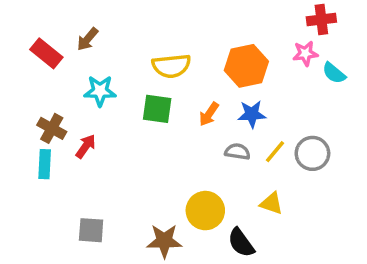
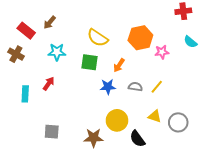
pink star: (305, 53) -> (162, 52), moved
yellow semicircle: (171, 66) -> (98, 38), turned 40
blue star: (252, 114) -> (108, 87), moved
brown cross: (52, 128) -> (16, 54), moved
gray circle: (312, 153) -> (178, 122), moved

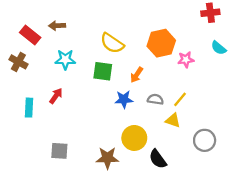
brown arrow: (50, 22) -> (57, 26), turned 48
yellow triangle: (155, 116) -> (173, 120), moved

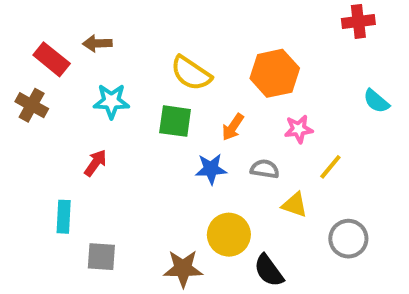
cyan semicircle: (219, 48) -> (376, 101), moved
pink star: (186, 60) -> (299, 129), moved
yellow line: (180, 99) -> (330, 167), moved
cyan rectangle: (29, 108) -> (64, 217), moved

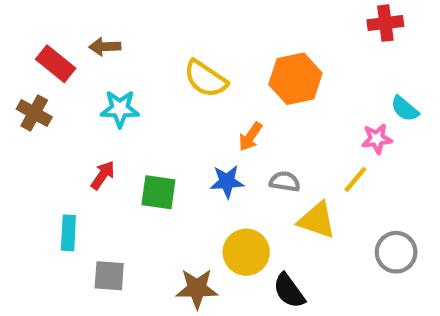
green square: (175, 121) -> (158, 192), moved
pink star: (299, 129) -> (377, 139), moved
yellow triangle: (295, 205) -> (317, 220), size x1.4
gray circle: (348, 239) -> (396, 252), moved

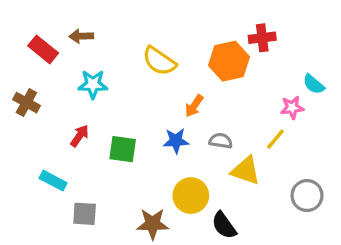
red cross: (385, 23) -> (262, 38), moved
brown cross: (34, 113) -> (26, 103), moved
cyan rectangle: (68, 233) -> (53, 181), turned -65

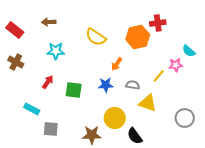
red rectangle: (43, 49) -> (15, 30), moved
yellow line: (275, 139) -> (159, 76), moved

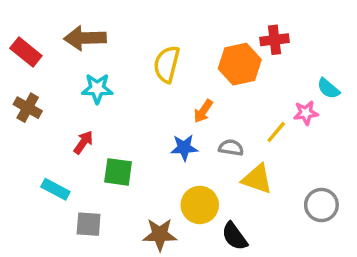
brown arrow: (49, 22) -> (85, 38), size x1.6
yellow semicircle: (96, 37) -> (167, 64), turned 70
green square: (74, 90) -> (118, 172), moved

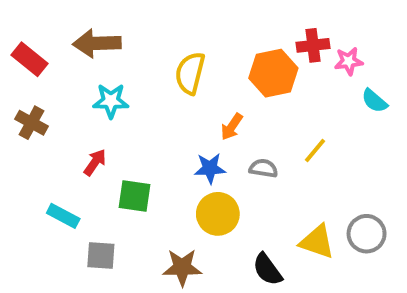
pink star: (306, 113) -> (349, 61), moved
yellow triangle: (257, 179) -> (317, 242), moved
yellow circle: (200, 205) -> (218, 214), moved

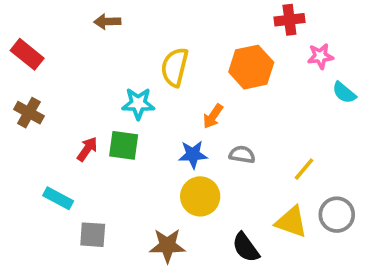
brown arrow: (97, 43) -> (107, 22), moved, size x0.6
red cross: (313, 45) -> (289, 20), moved
cyan star: (111, 101) -> (138, 104), moved
yellow line: (315, 150) -> (304, 169), moved
green square: (135, 196) -> (124, 145), moved

